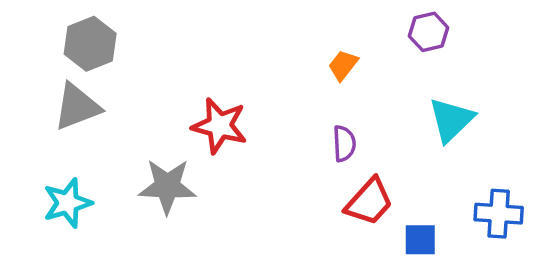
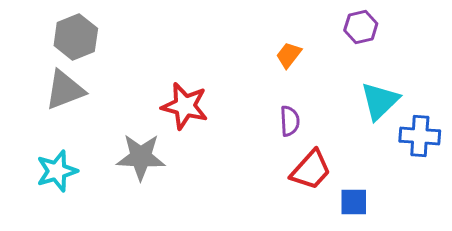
blue cross: (499, 214) -> (420, 136), moved

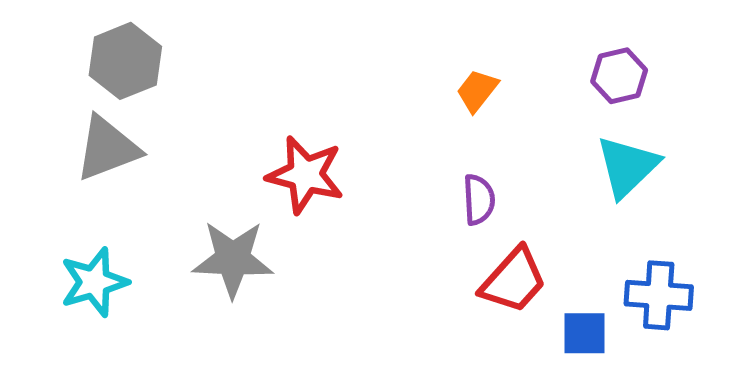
purple hexagon: (361, 27) -> (619, 76), moved
blue cross: (420, 136) -> (659, 295), moved

